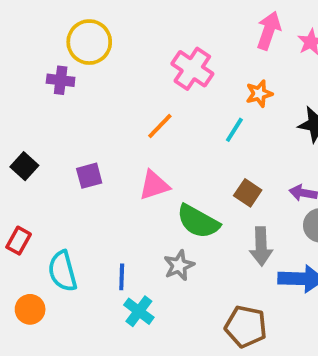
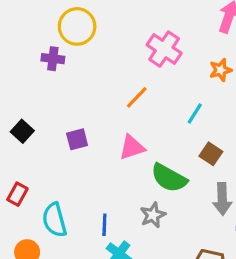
cyan line: (234, 130) -> (195, 114), moved

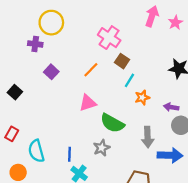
orange star: (221, 70) -> (142, 97), moved
purple square: (77, 139) -> (51, 72), moved, turned -32
brown square: (211, 154) -> (122, 61), moved

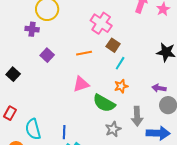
orange line: (91, 70) -> (84, 53), turned 35
orange star: (142, 97) -> (121, 86), moved
gray star: (102, 148) -> (113, 129), moved

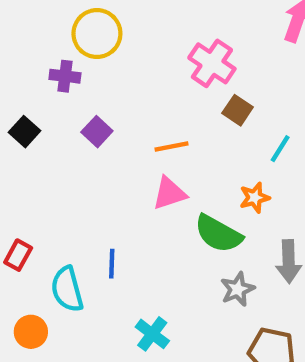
orange line: (84, 53) -> (171, 146), moved
cyan line: (120, 63) -> (280, 149), moved
black square: (13, 74) -> (24, 132), moved
blue line: (64, 132) -> (112, 264), moved

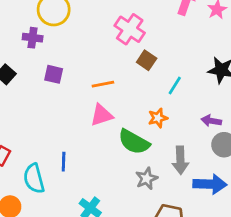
purple square: (97, 132) -> (54, 74), turned -30

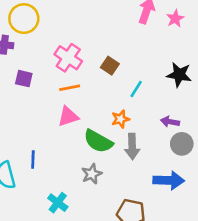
pink cross: (130, 29) -> (68, 58), moved
gray arrow: (180, 160) -> (132, 146), moved
gray star: (147, 178) -> (92, 174), moved

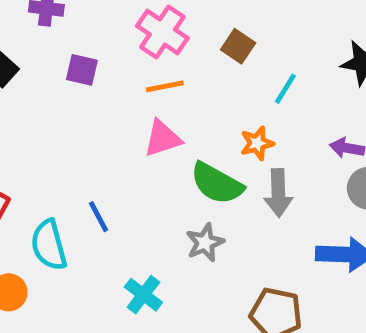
blue line: (33, 160) -> (98, 217), turned -30

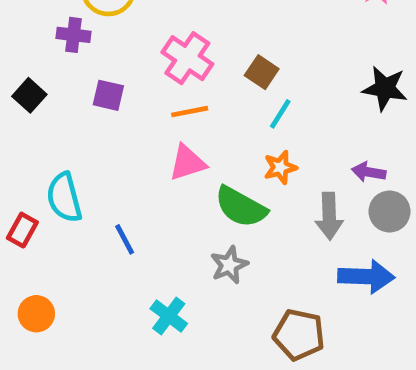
cyan line: (285, 89) -> (280, 114), moved
gray arrow: (278, 193) -> (329, 216), moved
cyan semicircle: (49, 245) -> (64, 198), moved

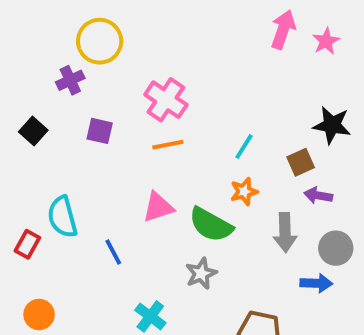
purple cross: (74, 35) -> (70, 80), turned -32
brown square: (262, 72) -> (301, 162), moved, turned 32
pink triangle: (187, 163) -> (158, 207), moved
gray circle: (390, 211) -> (336, 248), moved
blue arrow: (366, 277) -> (316, 283), size x0.7

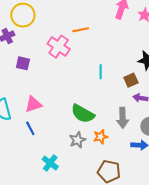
orange line: (168, 145) -> (81, 30), moved
cyan line: (244, 147) -> (101, 72), turned -32
orange star: (244, 191) -> (101, 137), moved
pink triangle: (158, 207) -> (33, 104), moved

